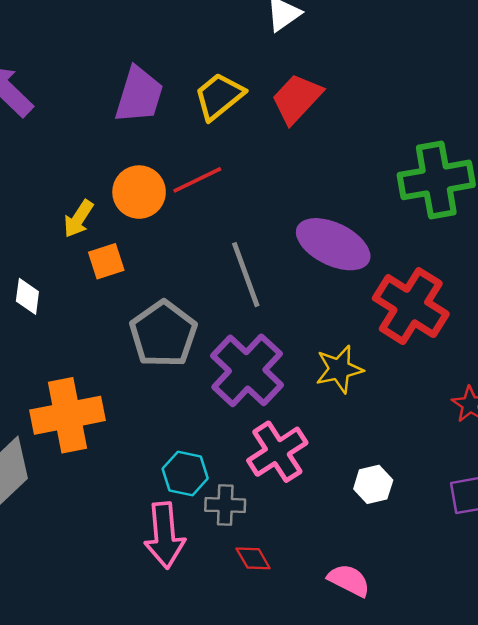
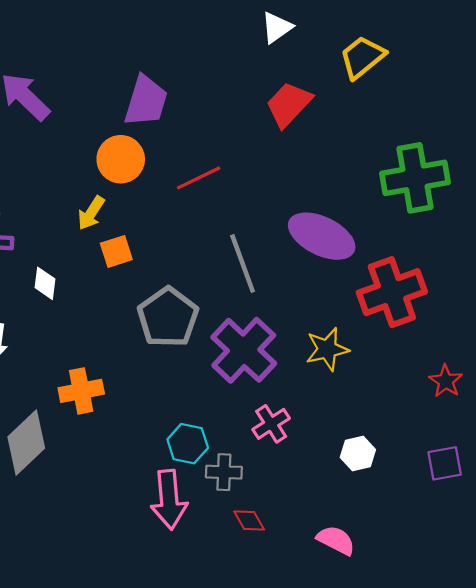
yellow trapezoid: (219, 96) -> (362, 57), moved
orange circle: (139, 192) -> (121, 159), moved
red cross: (411, 306) -> (392, 292), turned 38
orange cross: (67, 415) -> (81, 391), size x0.7
pink cross: (277, 452) -> (271, 424), size x0.7

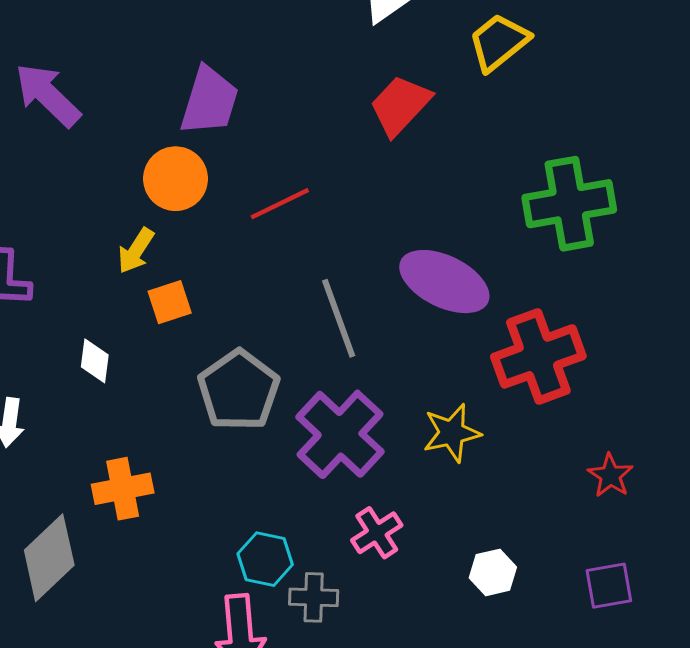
white diamond: (45, 283) -> (95, 361), moved

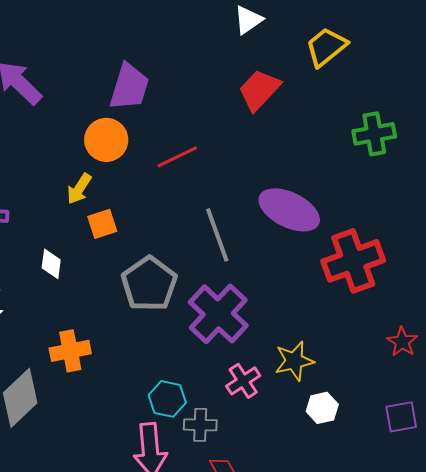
green cross: (569, 204) -> (374, 134), moved, size x0.7
yellow star: (452, 433) -> (294, 361), moved

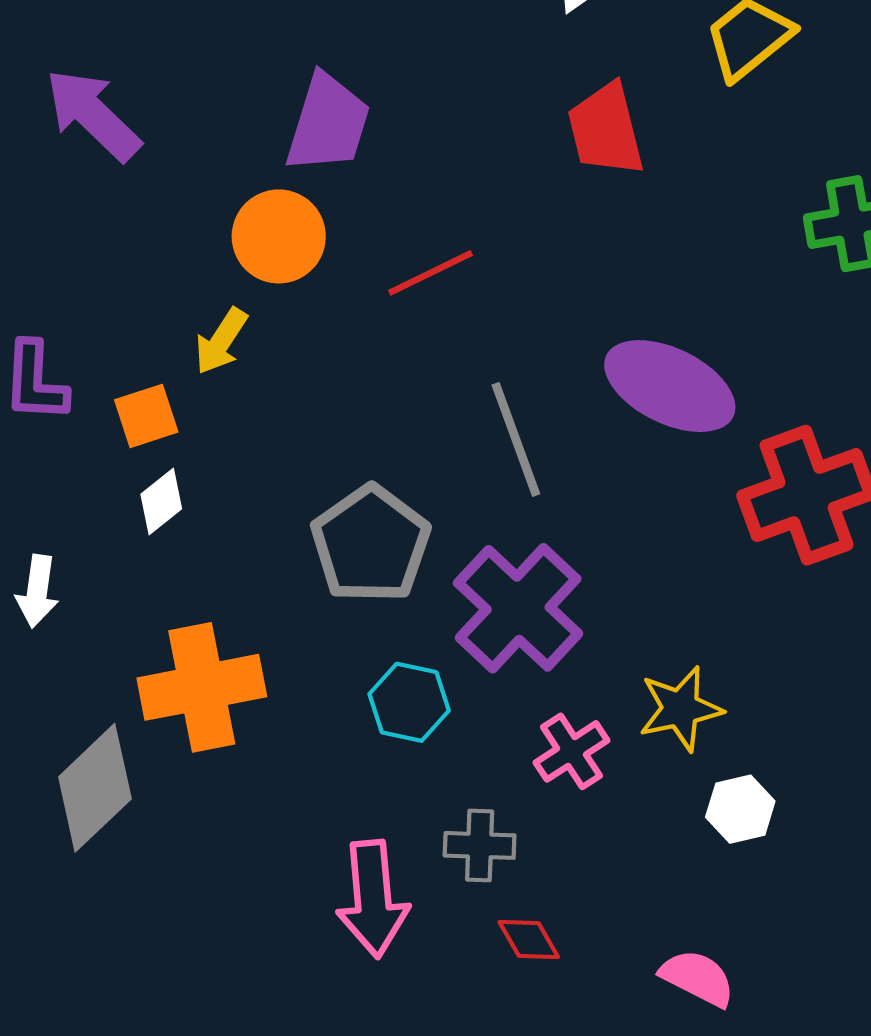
red trapezoid: (259, 90) -> (606, 130), turned -57
orange square: (102, 224) -> (146, 416), moved
white diamond: (51, 264) -> (161, 501), turned 44
orange cross: (70, 351) -> (202, 687), size x1.4
cyan hexagon: (167, 399) -> (409, 702), moved

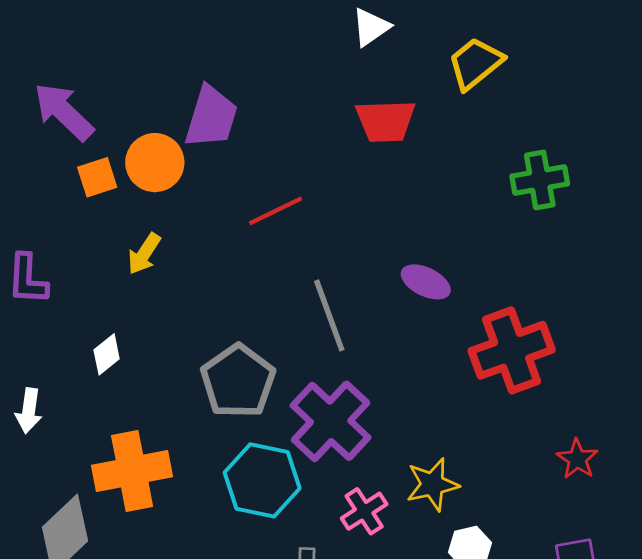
red trapezoid: (606, 130) -> (386, 121), turned -78
orange circle: (279, 236) -> (155, 163), moved
purple ellipse: (670, 386) -> (426, 282), size x0.6
orange square: (146, 416) -> (97, 177), moved
cyan hexagon: (409, 702) -> (262, 480), size x1.5

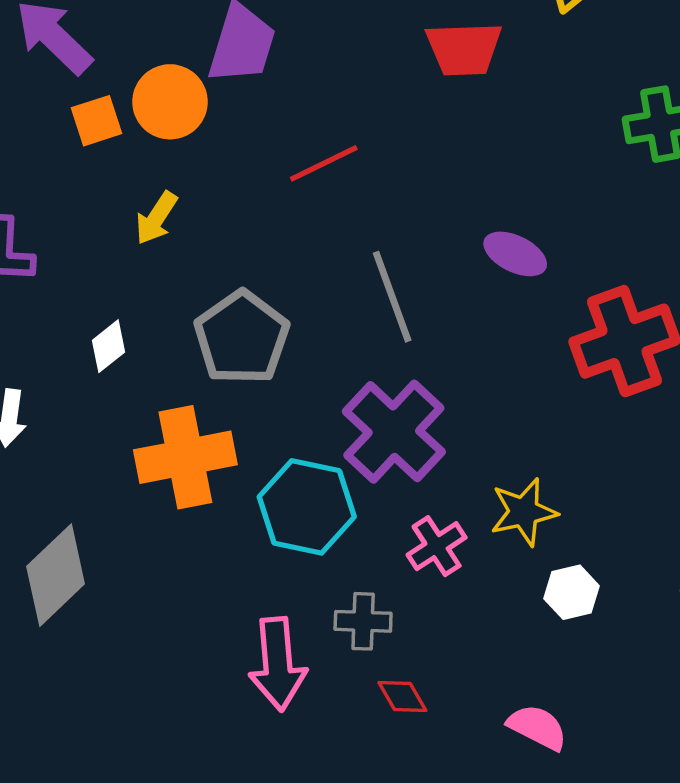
gray pentagon: (238, 381) -> (242, 338), moved
orange cross: (132, 471) -> (185, 457), moved

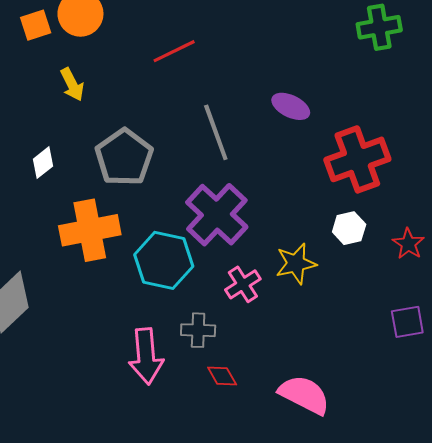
yellow arrow: (156, 218) -> (72, 85), turned -60
white hexagon: (572, 592) -> (349, 228), moved
pink semicircle: (537, 727) -> (304, 395), size x1.4

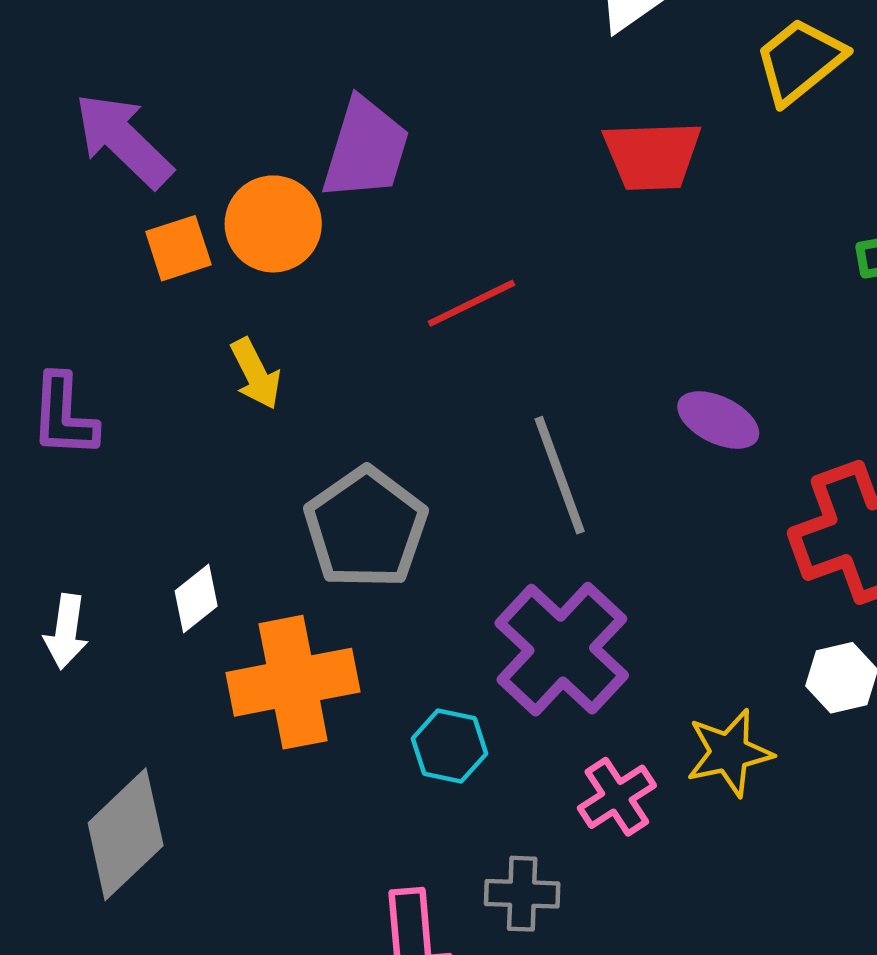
white diamond: (43, 163) -> (196, 598), moved
cyan hexagon: (164, 260) -> (449, 746), size x0.6

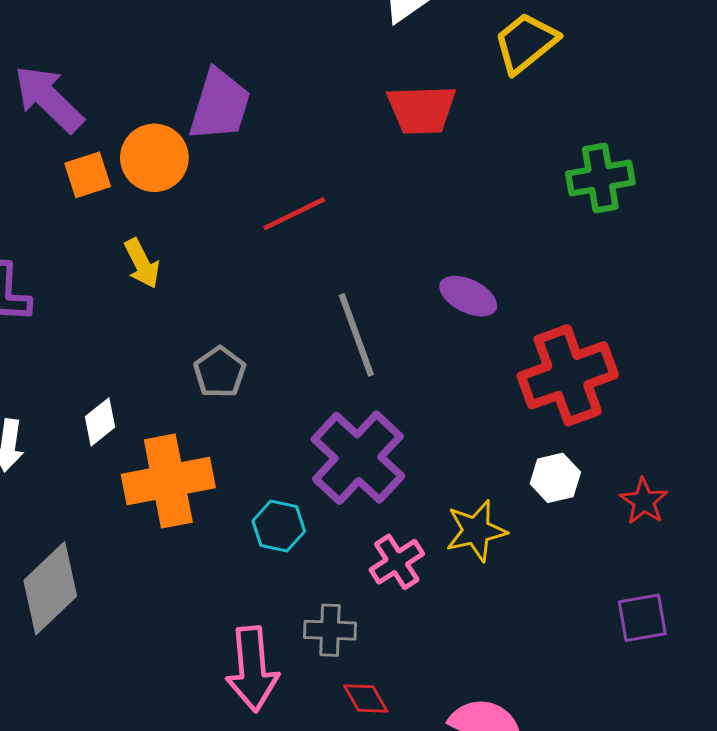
gray pentagon: (366, 528) -> (220, 372), size x0.6

